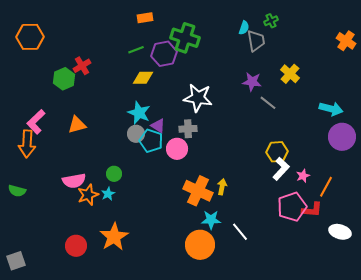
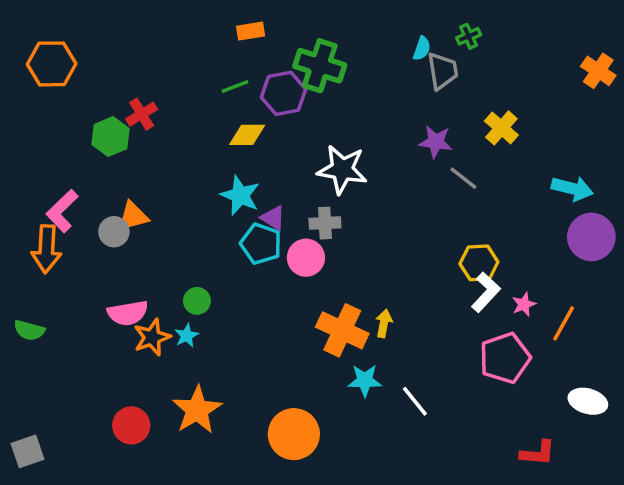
gray circle: (136, 134) -> (114, 232), moved
red L-shape: (312, 210) -> (538, 453), moved
orange circle: (200, 245) -> (294, 434), moved

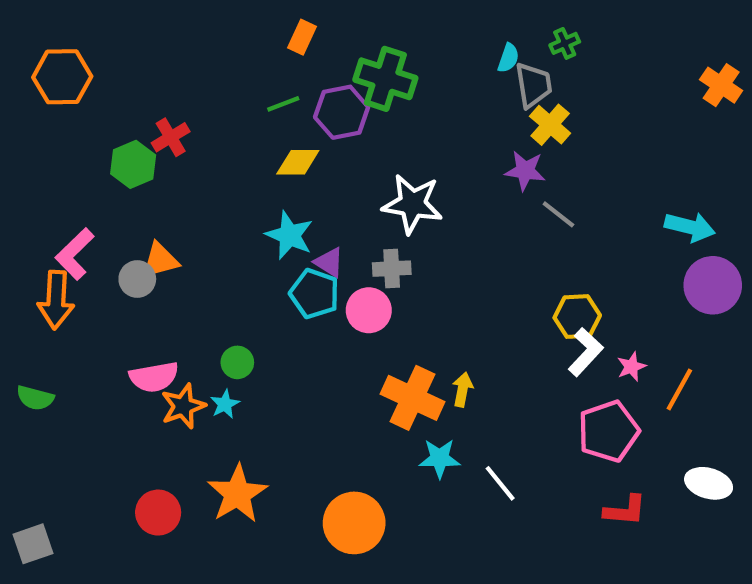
orange rectangle: (251, 31) -> (302, 37), turned -56
yellow cross: (501, 128) -> (550, 125), moved
red L-shape: (538, 453) -> (625, 510), moved

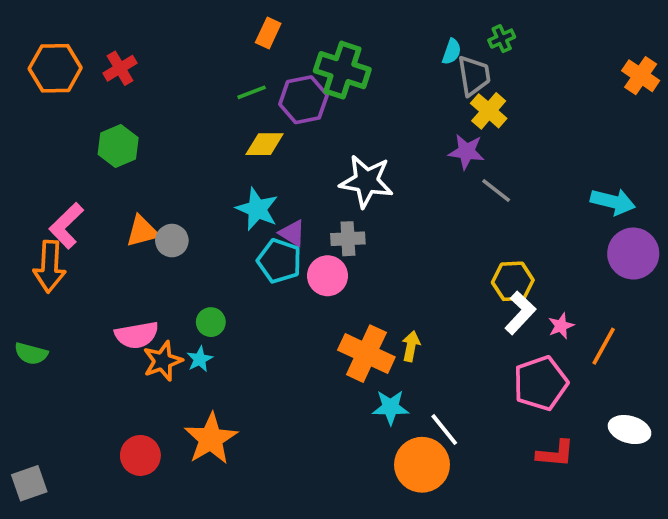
red cross: (171, 137) -> (120, 68), moved
gray circle: (137, 279) -> (172, 241), moved
orange circle: (354, 523) -> (422, 465), moved

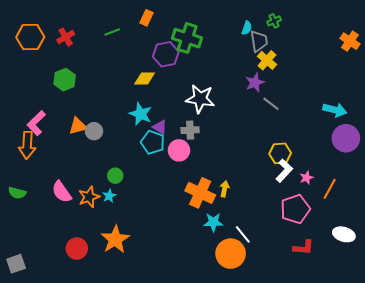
green line: (252, 92) -> (112, 32), moved
purple star: (466, 152) -> (255, 83), turned -30
pink semicircle: (137, 335) -> (62, 192), moved, turned 65

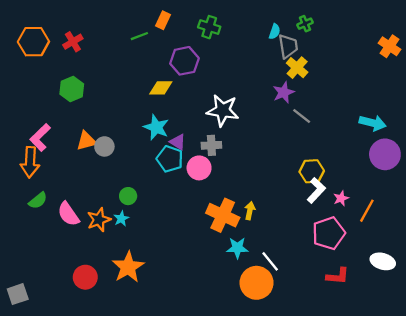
green line: (112, 32) -> (139, 36), moved
green cross: (187, 38) -> (209, 27), moved, size x0.7
green semicircle: (17, 193) -> (38, 201), moved, turned -54

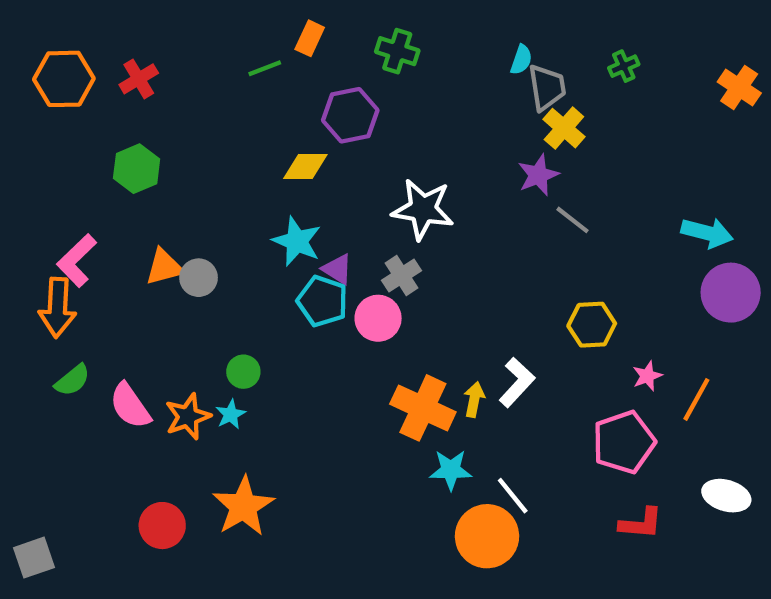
green cross: (305, 24) -> (624, 66), moved
gray cross: (211, 145) -> (402, 276), turned -30
white L-shape: (316, 190) -> (517, 382), moved

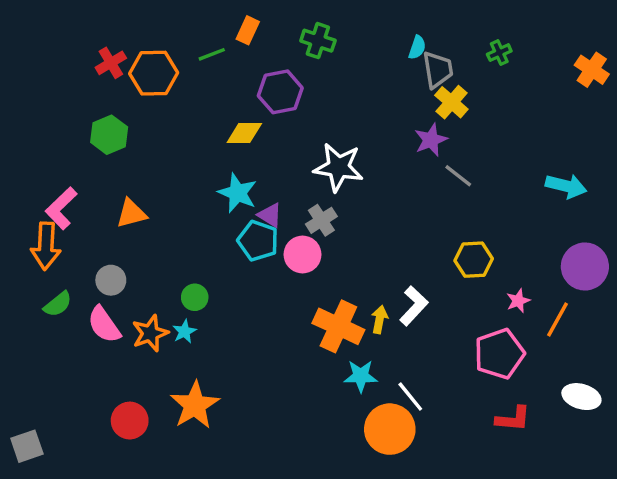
orange hexagon: (64, 79) -> (154, 73), moved
gray circle: (199, 278) -> (111, 280), moved
purple circle: (731, 293) -> (585, 266), moved

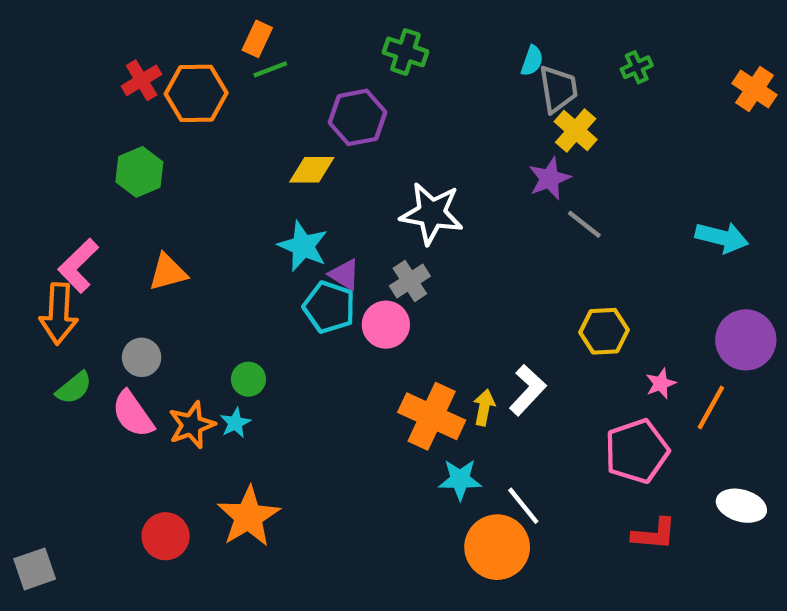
orange rectangle: (248, 30) -> (257, 39), moved

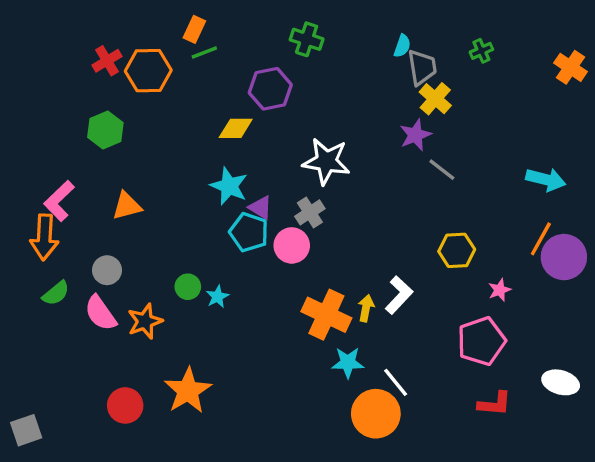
orange line: (711, 408) -> (541, 239), moved
cyan star: (235, 423) -> (218, 297), moved

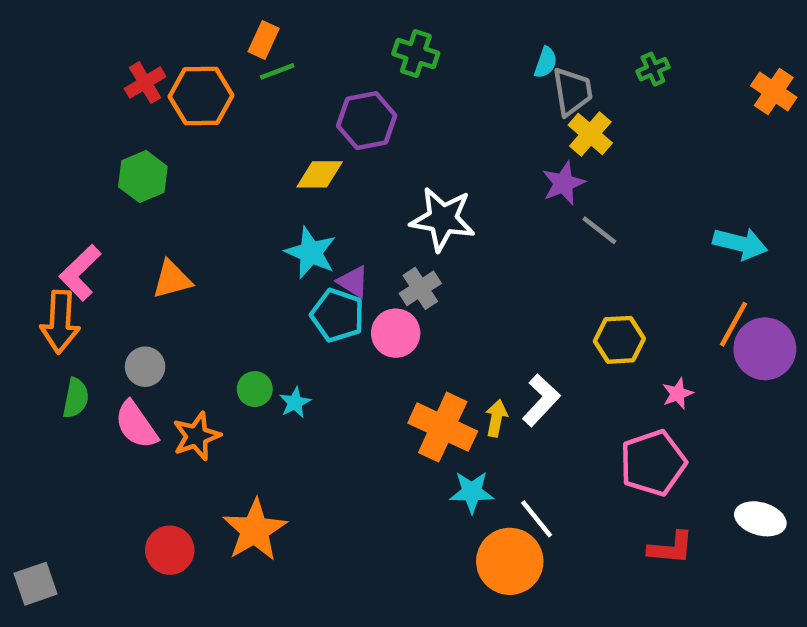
green semicircle: (56, 293) -> (76, 398), turned -40

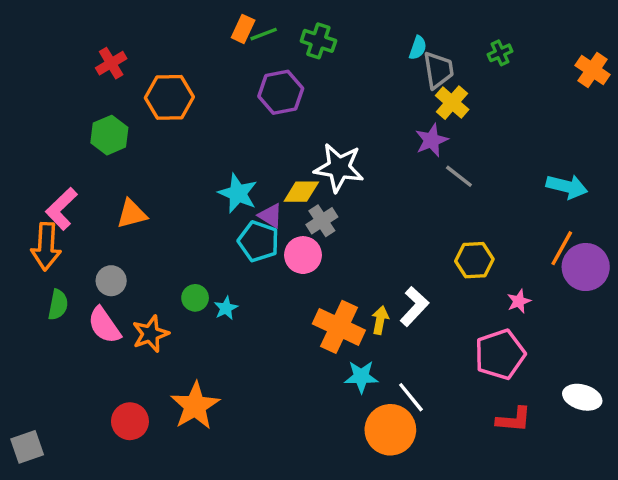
orange rectangle: (264, 40) -> (243, 29), moved
green line: (277, 71) -> (264, 34), moved
orange hexagon: (201, 96) -> (169, 97), moved
yellow diamond: (320, 174) -> (301, 192), moved

